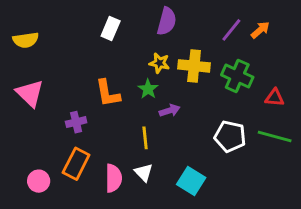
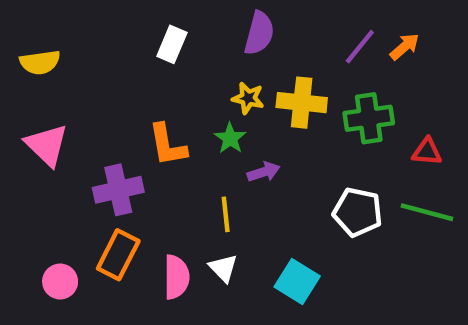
green cross: (237, 76) -> (369, 118), turned -32
purple cross: (76, 122) -> (118, 190), size x1.5

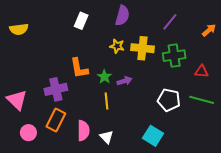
orange arrow: (405, 47) -> (209, 30), moved
green star: (230, 138) -> (104, 77), moved
pink triangle: (47, 145) -> (17, 100), moved
white triangle: (223, 268) -> (107, 137), moved
cyan square: (297, 282) -> (153, 136), moved

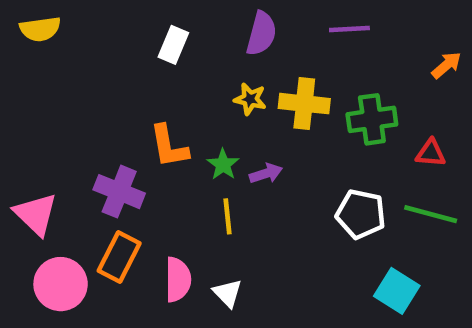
purple line: (170, 22) -> (349, 29), moved, turned 48
yellow semicircle: (19, 29) -> (40, 29), moved
purple cross: (56, 89) -> (119, 192), turned 35
pink circle: (28, 133) -> (61, 284), size x1.5
cyan square: (153, 136) -> (397, 291), moved

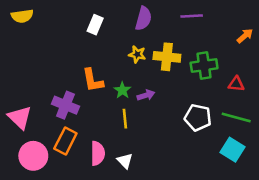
cyan square: (397, 291) -> (232, 150), moved

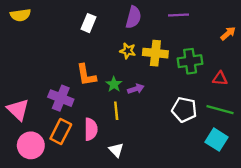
pink semicircle: (98, 153) -> (91, 129), moved

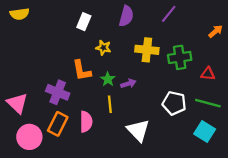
purple line: (178, 15) -> (169, 14), turned -48
yellow star: (128, 51) -> (103, 48), moved
white triangle: (116, 150) -> (138, 130), moved, size x1.6

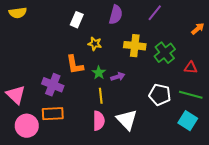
green cross: (180, 57) -> (165, 53), turned -30
pink semicircle: (86, 122) -> (99, 121), moved
orange rectangle: (58, 124) -> (53, 114), turned 60

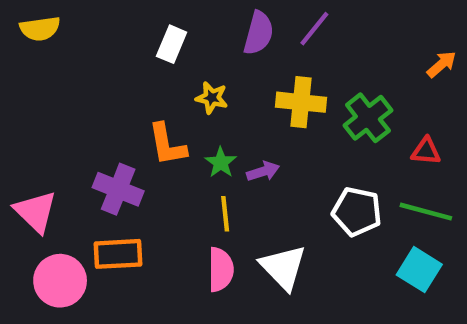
purple line: (155, 13) -> (314, 29), moved

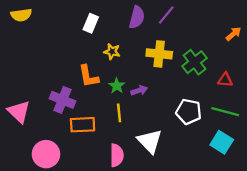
orange rectangle: (118, 254) -> (83, 125), moved
pink semicircle: (221, 270) -> (117, 155), moved
pink circle: (60, 281) -> (46, 154), moved

